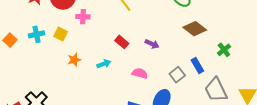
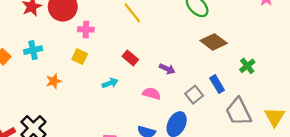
yellow square: (61, 34) -> (80, 57), moved
purple arrow: (152, 44) -> (167, 69), moved
orange star: (74, 60) -> (54, 81), moved

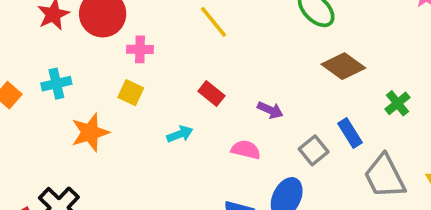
orange star: (54, 81) -> (90, 132), size x1.5

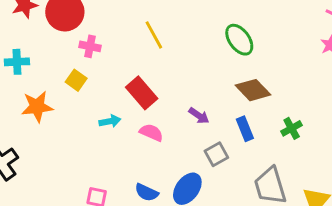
red rectangle: (211, 94) -> (142, 93), size x1.5
purple arrow: (270, 110) -> (199, 116), moved
blue rectangle: (350, 133) -> (245, 129), moved
pink semicircle: (246, 150) -> (151, 133), moved

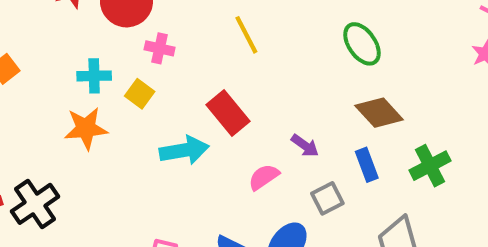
cyan cross: (17, 62) -> (94, 76), moved
cyan arrow: (110, 121) -> (184, 150), size x1.6
green cross: (292, 128) -> (430, 166), size x1.4
pink semicircle: (151, 133) -> (264, 177), moved, turned -60

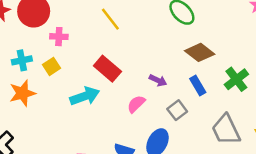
yellow square: (140, 94) -> (52, 66), turned 30

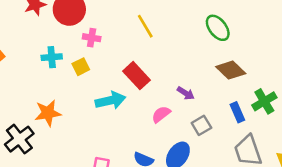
blue rectangle: (198, 85) -> (237, 112), moved
orange star: (22, 93) -> (48, 113), moved

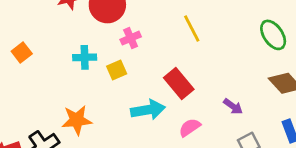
pink cross: (92, 38) -> (131, 38), turned -36
pink semicircle: (161, 114) -> (190, 127), moved

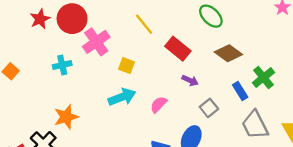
pink cross: (131, 38) -> (96, 42), size x1.6
yellow square: (117, 70) -> (126, 66), moved, turned -35
red rectangle: (179, 84) -> (178, 49), moved

